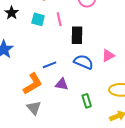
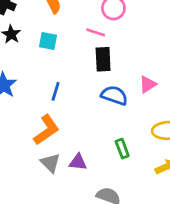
pink line: (59, 19) -> (96, 32), moved, turned -56
blue line: (50, 65) -> (56, 91), moved, turned -48
purple triangle: (62, 84) -> (78, 162), moved

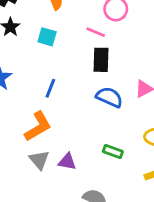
green rectangle: (122, 149) -> (113, 151), turned -54

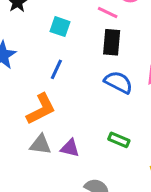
cyan square: (47, 37) -> (60, 27), moved
gray triangle: (39, 160) -> (40, 145), turned -45

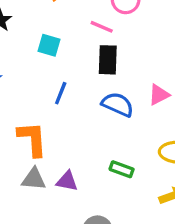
blue line: (56, 69) -> (61, 93), moved
orange L-shape: (41, 109) -> (32, 139), turned -64

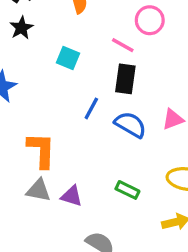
blue line: (61, 93) -> (91, 108), moved

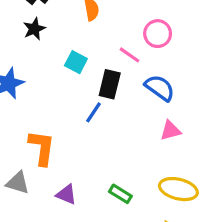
black rectangle: (125, 79) -> (110, 84), moved
blue semicircle: (130, 125) -> (160, 88), moved
gray triangle: (38, 190) -> (18, 183), moved

